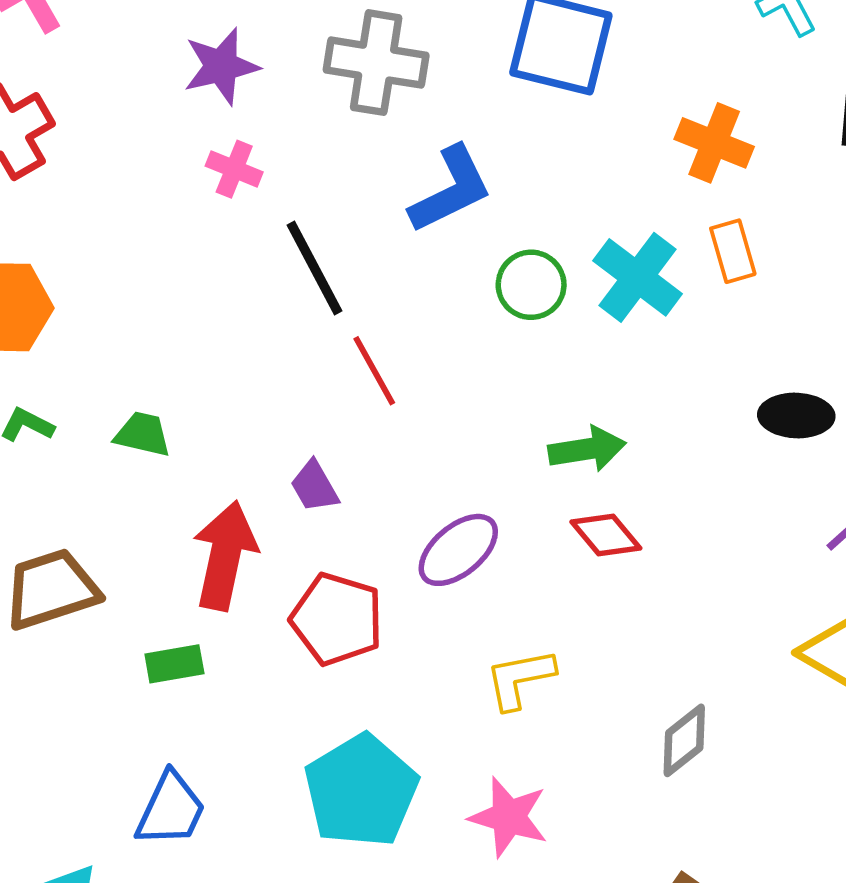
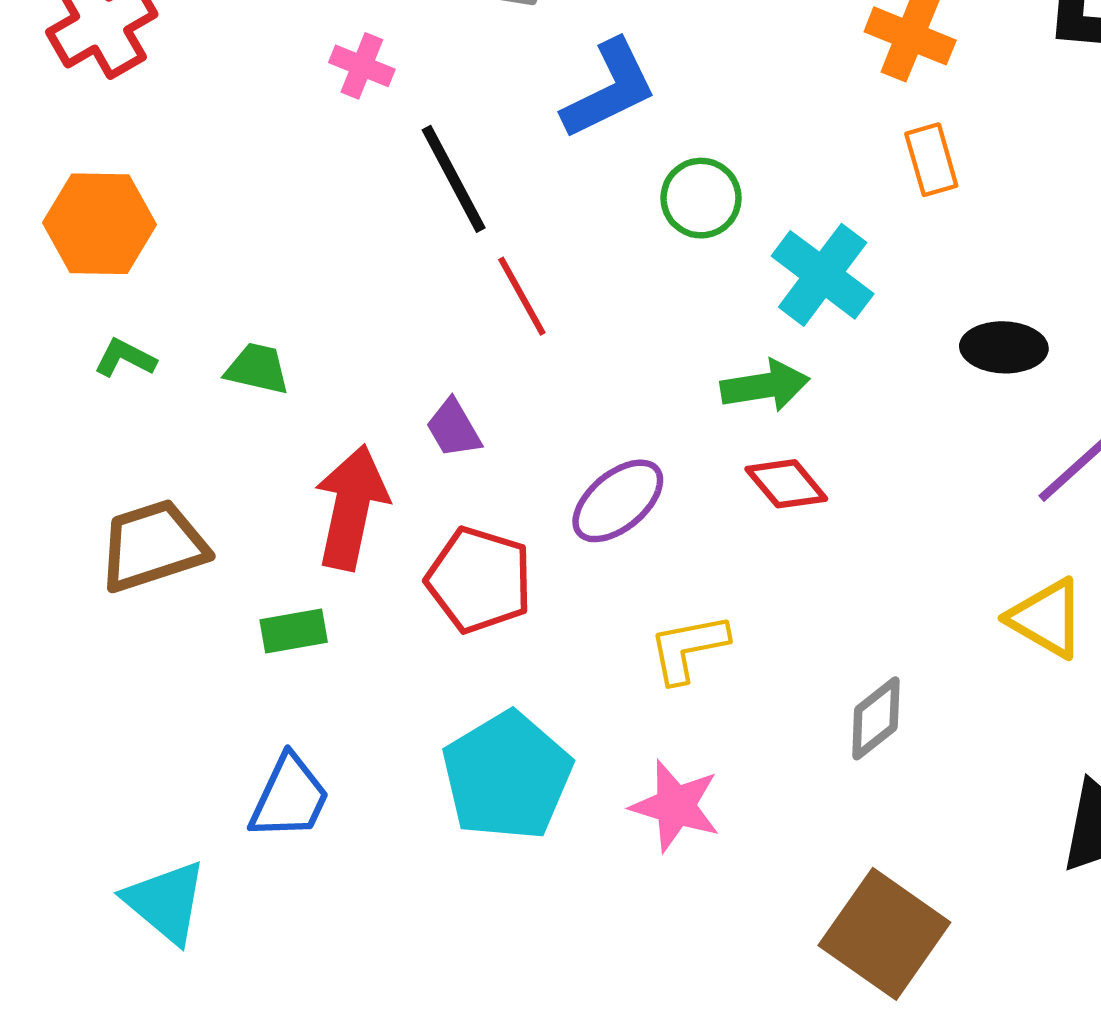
cyan cross: (638, 277) -> (823, 275), moved

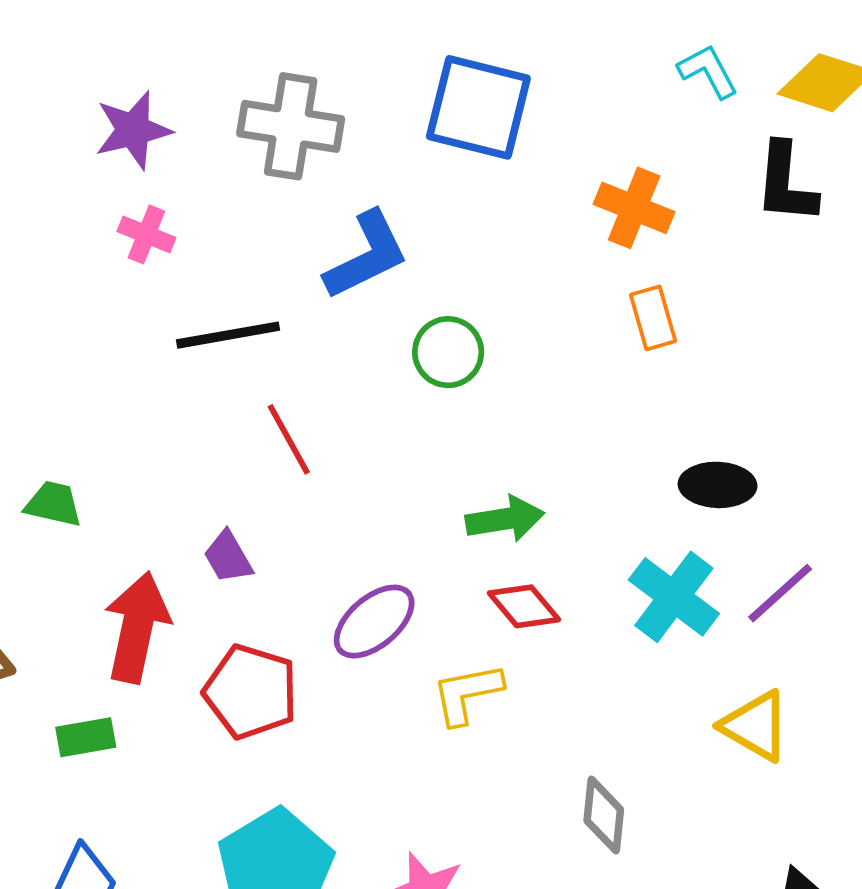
black line: (454, 179) -> (228, 335), turned -72
cyan cross: (823, 275) -> (674, 597), moved
yellow L-shape: (688, 648) -> (467, 694), moved
gray diamond: (876, 718) -> (604, 815), turned -46

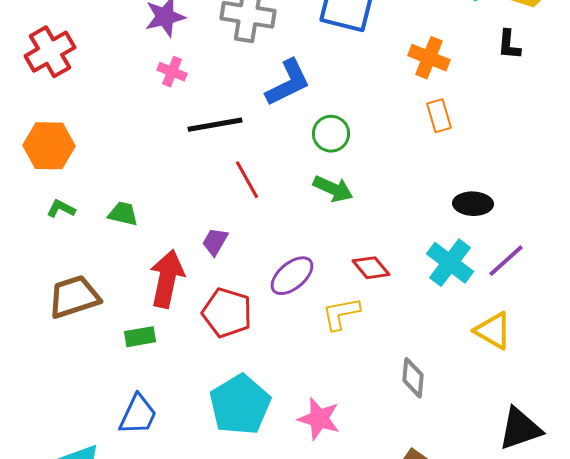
black L-shape: (786, 183) -> (509, 45), size x0.7
green arrow: (505, 519) -> (333, 189), moved, turned 33
purple trapezoid: (228, 557) -> (215, 242), turned 60

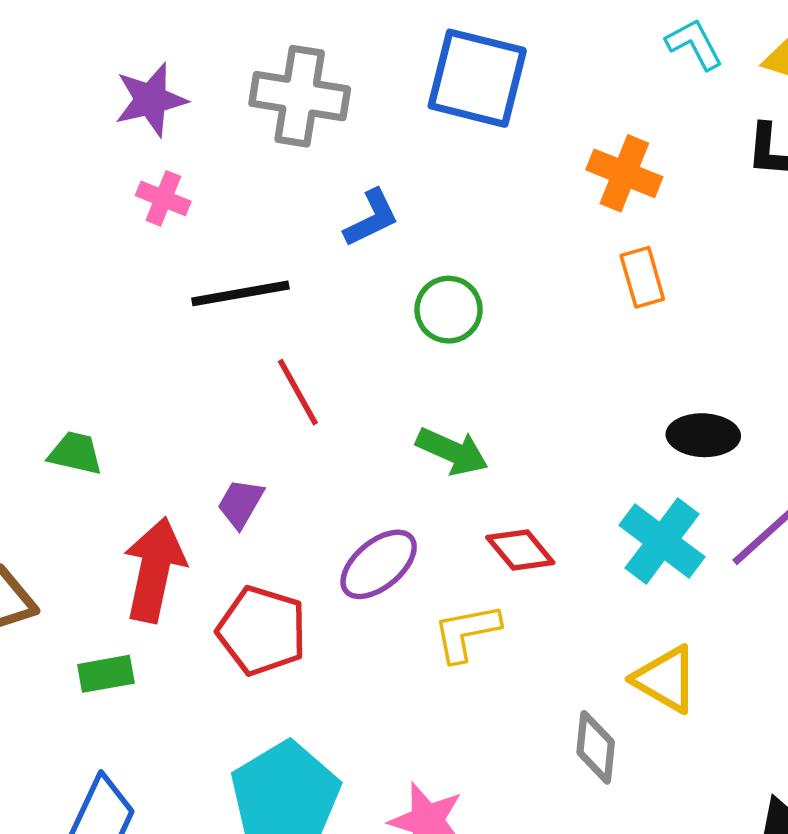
blue L-shape: (288, 83) -> (371, 218), size x0.7
green arrow: (333, 189) -> (452, 451), moved
yellow triangle: (493, 331) -> (666, 679), moved

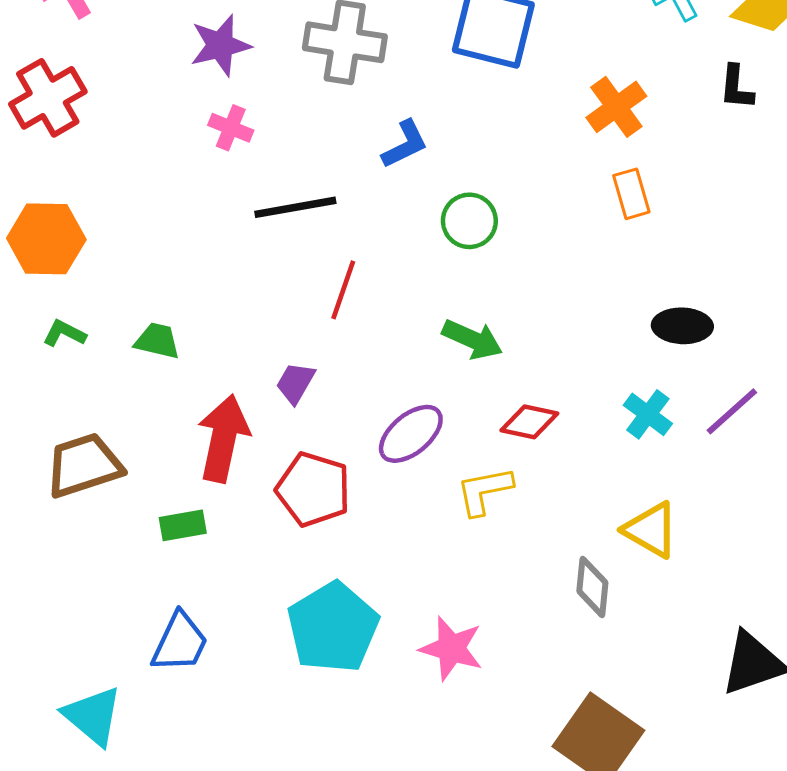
orange cross: (624, 173) -> (616, 107), turned 32
red line: (298, 392) -> (343, 290), turned 48
cyan cross: (662, 541) -> (648, 414), size x0.7
red diamond: (520, 550) -> (529, 422), turned -38

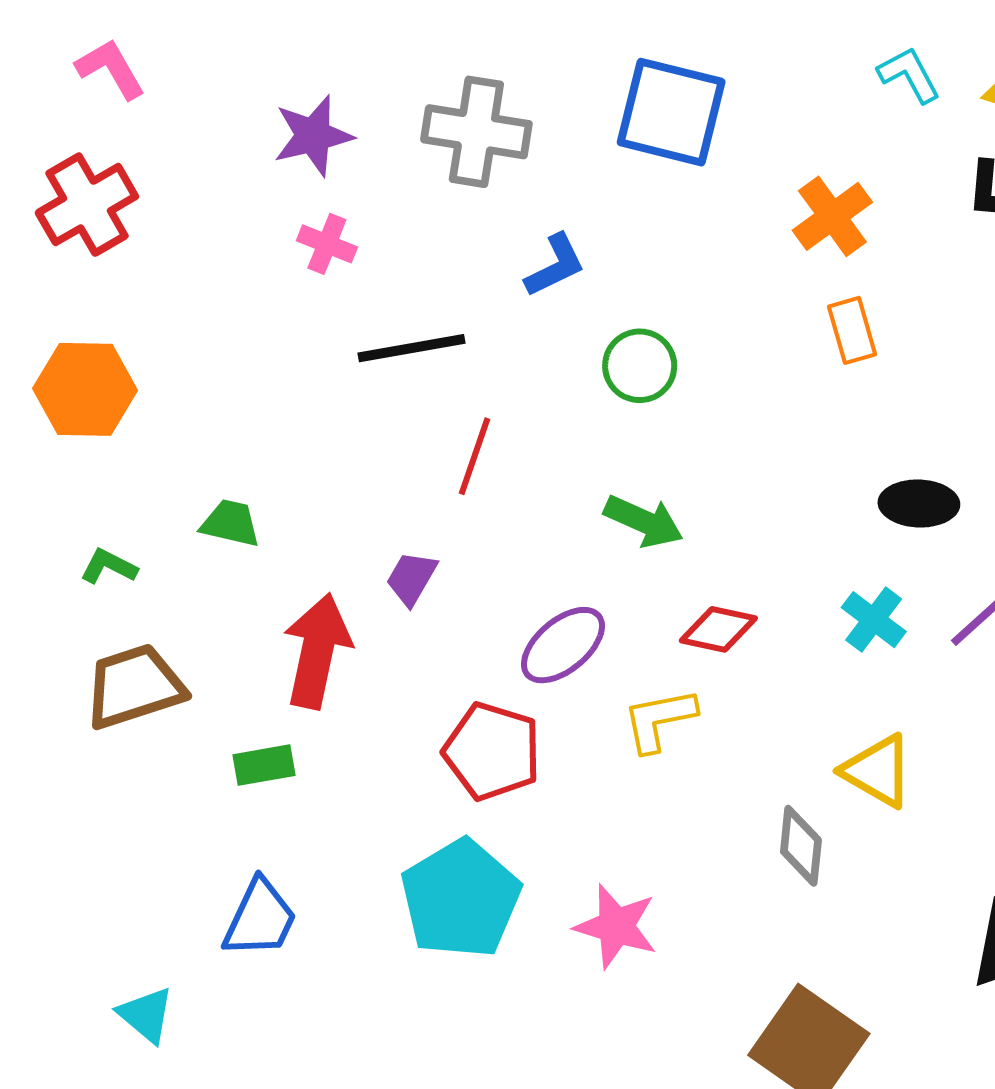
green L-shape: (64, 333) -> (109, 566), moved
red pentagon: (313, 489) -> (492, 751), moved
cyan triangle: (93, 716) -> (146, 1015), size x0.7

